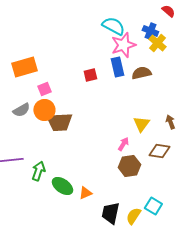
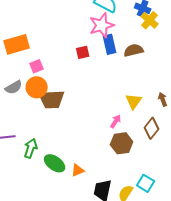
pink star: (123, 45) -> (102, 25), moved
brown diamond: (159, 151) -> (152, 128), turned -60

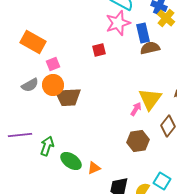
orange rectangle: (17, 44) -> (33, 42), turned 45
blue rectangle: (110, 44) -> (143, 33), moved
yellow triangle: (134, 101) -> (150, 99), size x1.4
pink arrow: (116, 121) -> (136, 109), moved

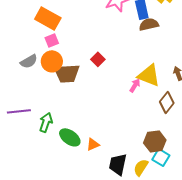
orange rectangle: (33, 42) -> (48, 18), moved
red square: (99, 50) -> (98, 59), moved, turned -32
yellow triangle: (150, 99) -> (149, 75), turned -45
brown hexagon: (138, 141) -> (155, 141), moved

